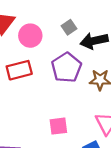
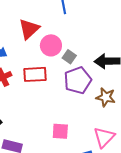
gray square: (69, 27) -> (69, 57), moved, turned -32

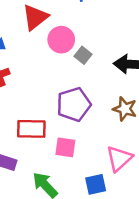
red rectangle: (35, 74) -> (31, 129), moved
purple pentagon: (78, 80) -> (74, 104), moved

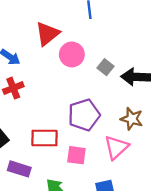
gray square: (83, 55) -> (105, 67), moved
pink triangle: (119, 159) -> (116, 147), moved

